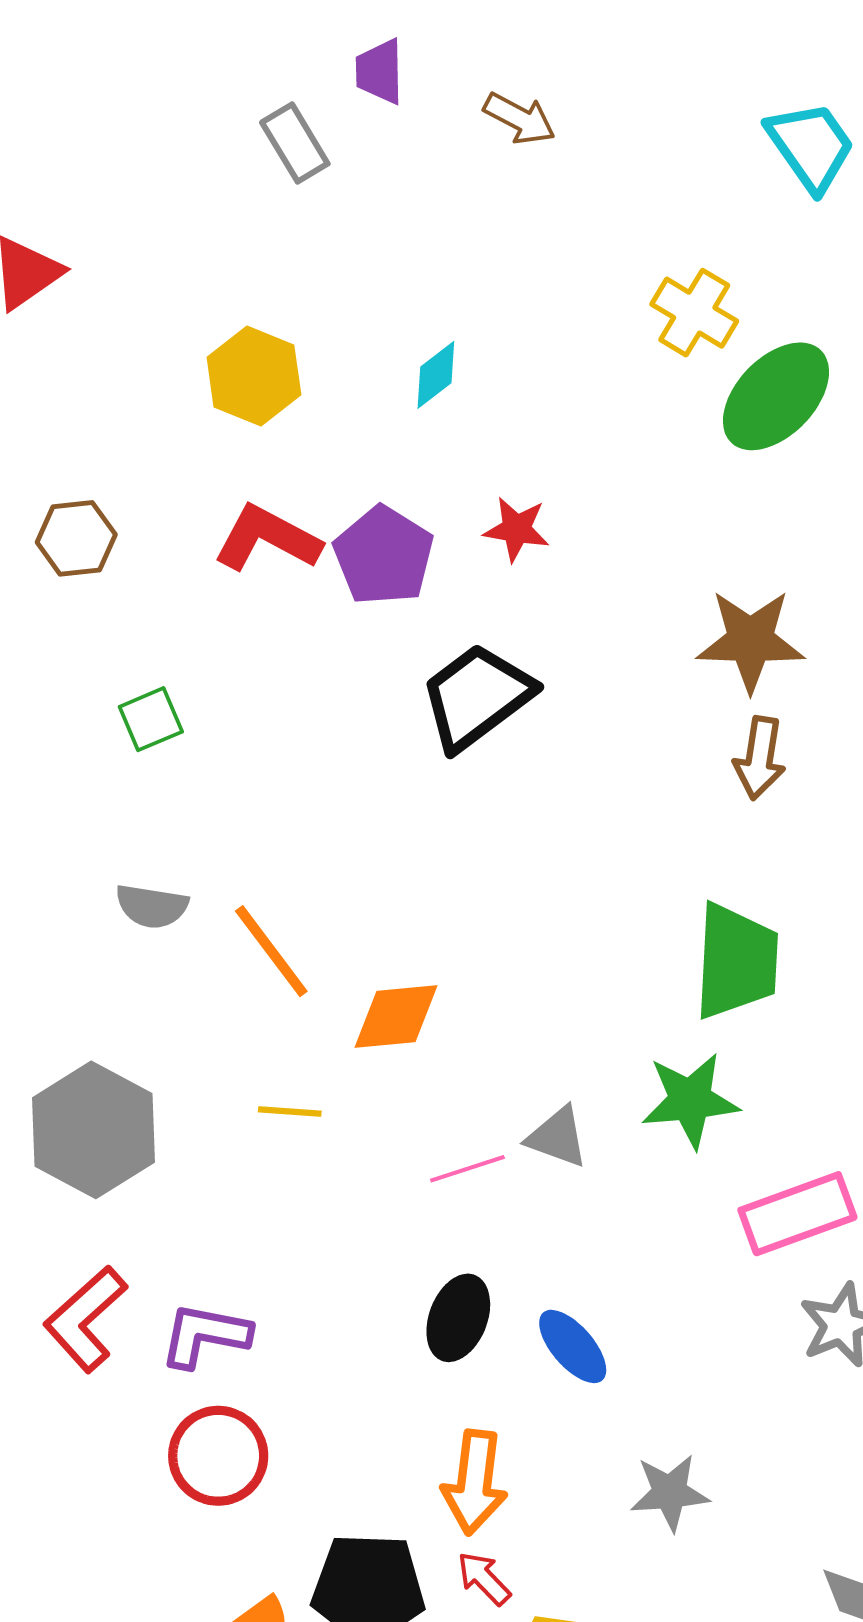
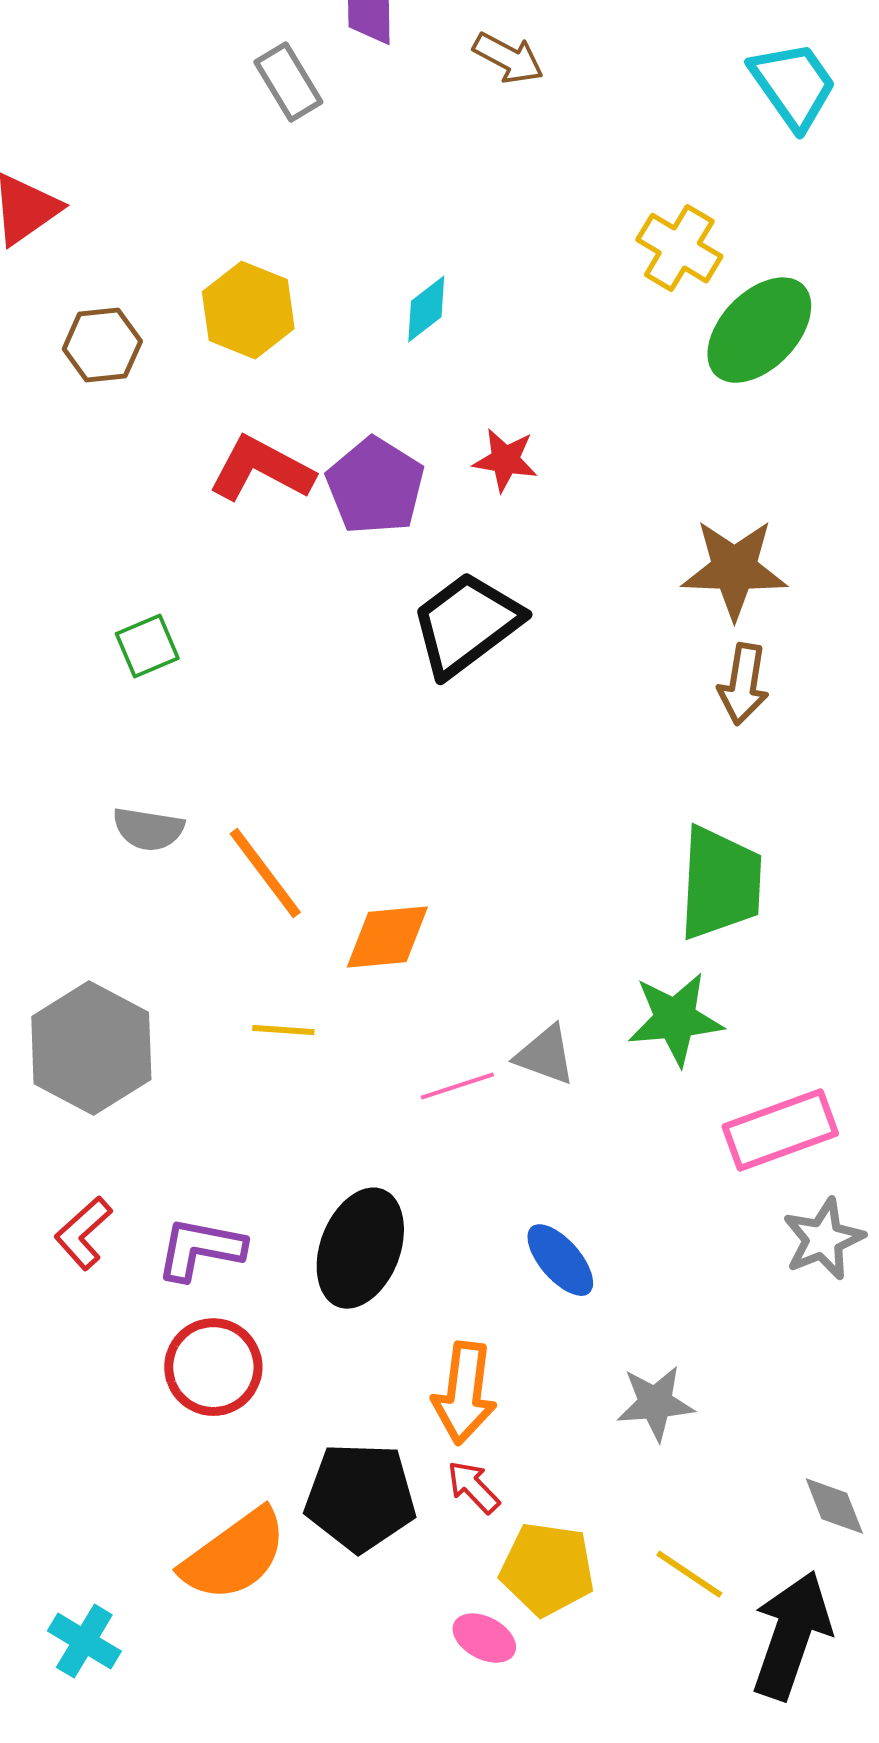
brown hexagon: (76, 538) -> (102, 345), moved
black ellipse: (458, 1318) -> (360, 1248), moved, size x1.4
red L-shape: (85, 1319) -> (83, 1233), size x0.7

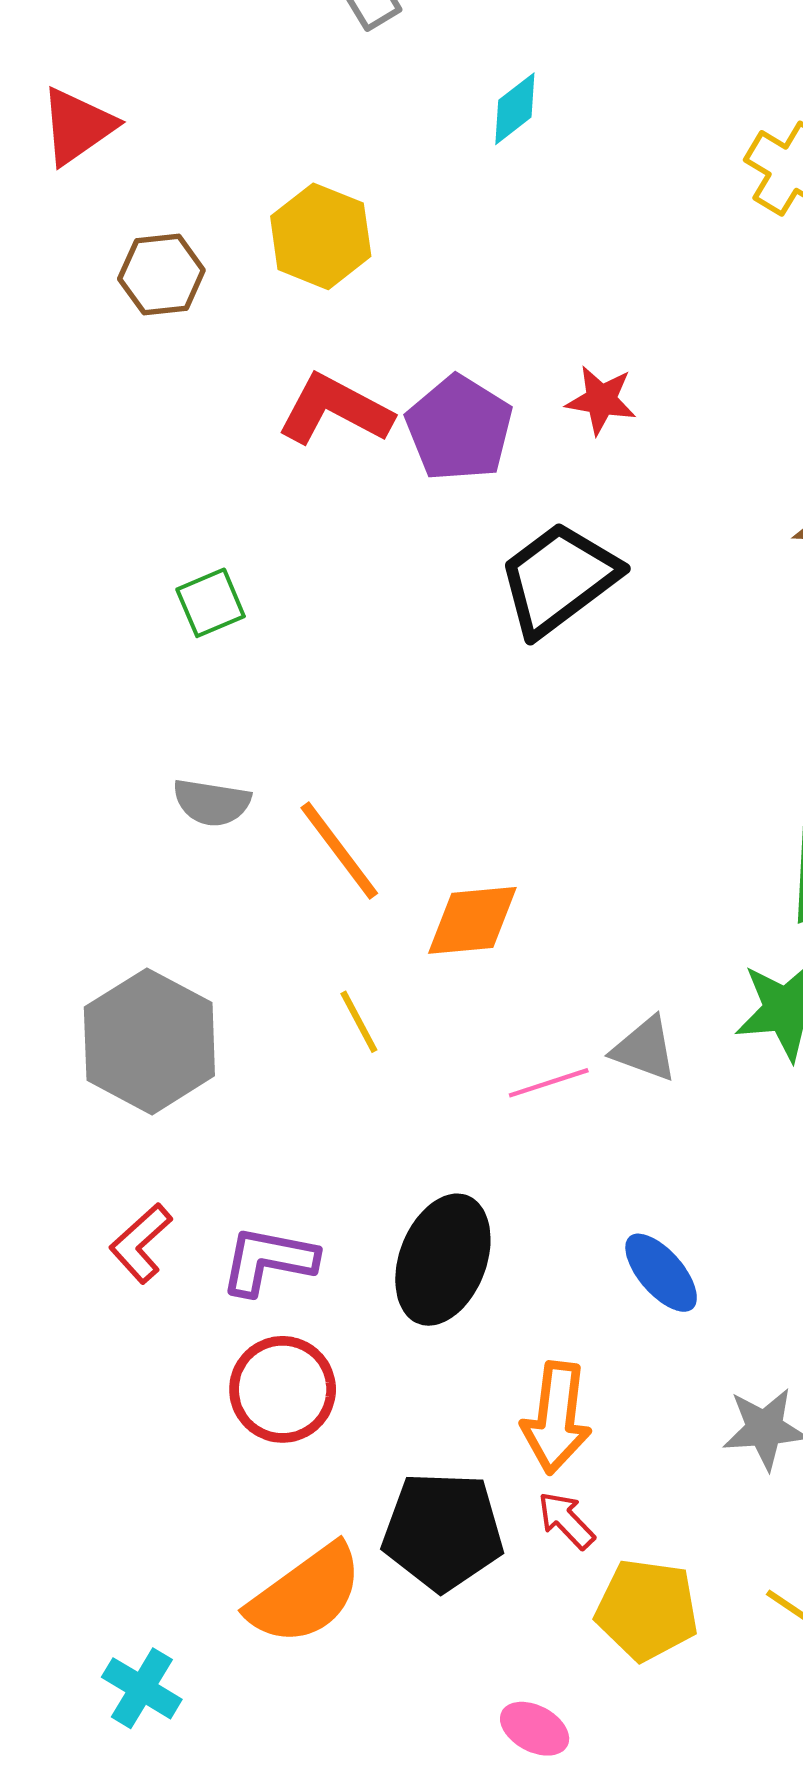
cyan diamond: (426, 309) -> (515, 109), moved
yellow line: (283, 1030) -> (359, 1022), turned 58
pink ellipse: (484, 1638) -> (535, 1729), moved

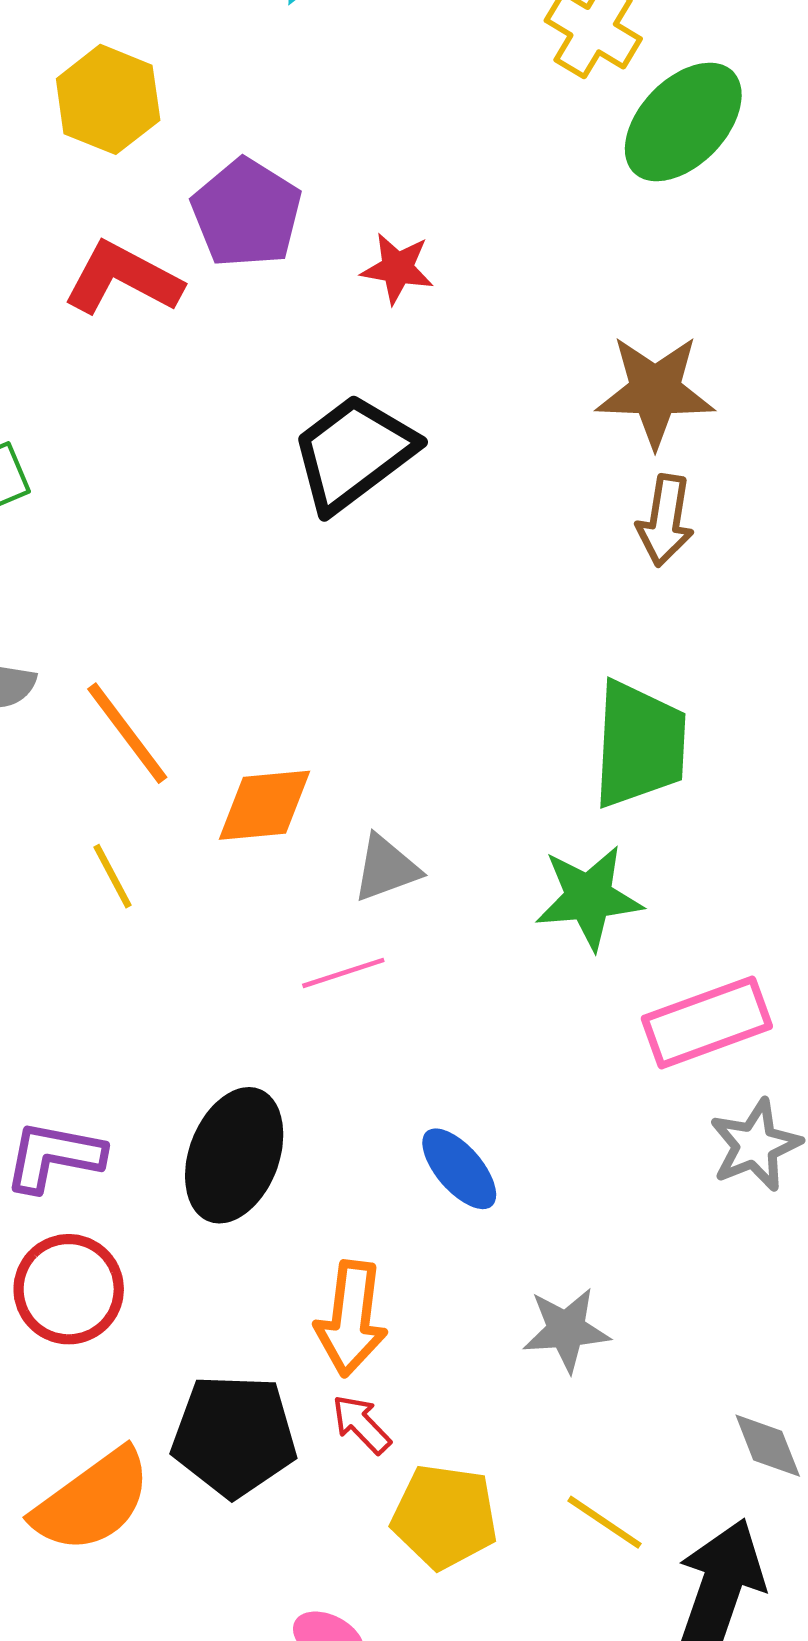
purple pentagon: (459, 428) -> (247, 213), moved
yellow line: (359, 1022) -> (113, 876), moved
gray triangle: (645, 1049) -> (386, 868), moved, turned -40

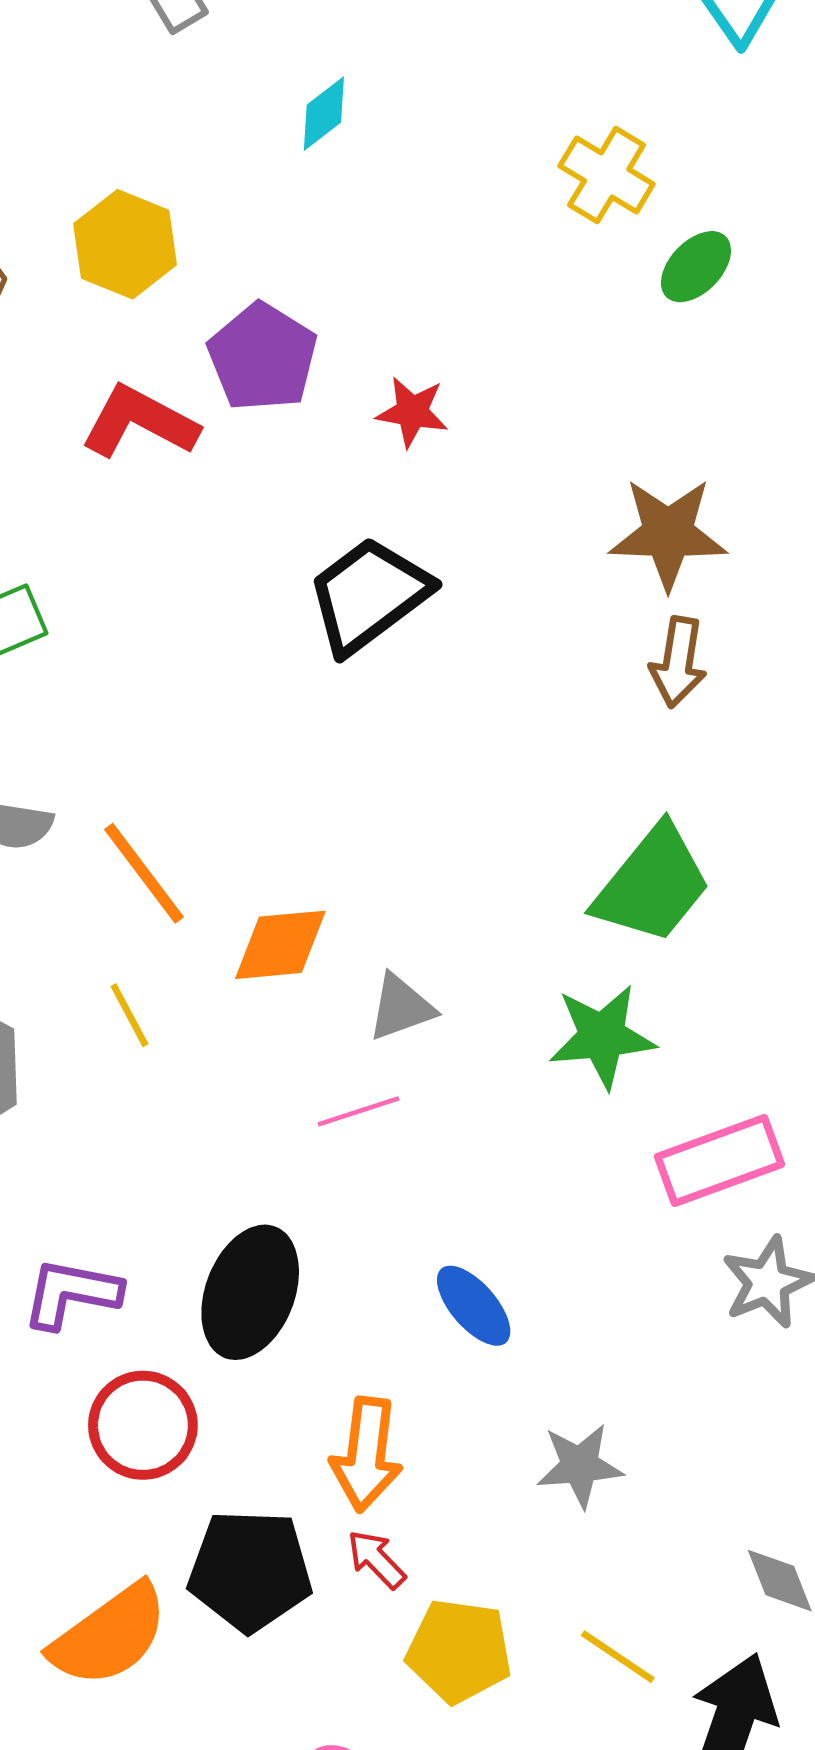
green ellipse: (683, 122) -> (696, 267), size x0.6
green trapezoid: (639, 744) -> (652, 884), turned 36
red circle: (69, 1289) -> (143, 1425), moved

